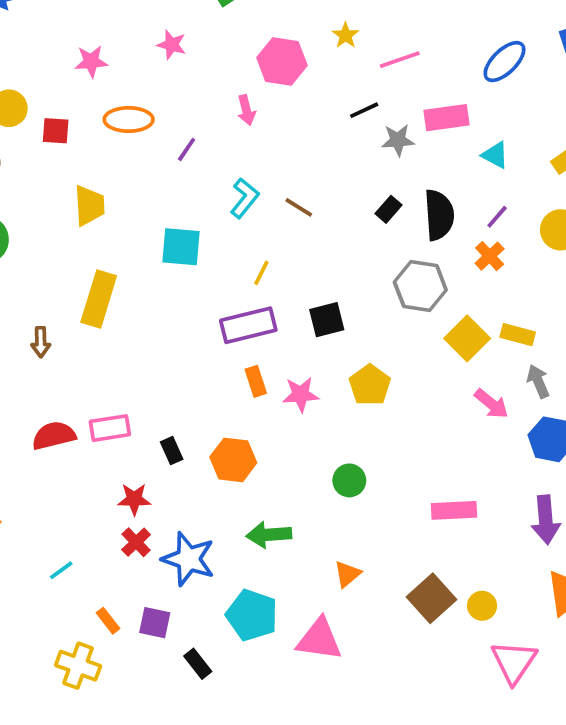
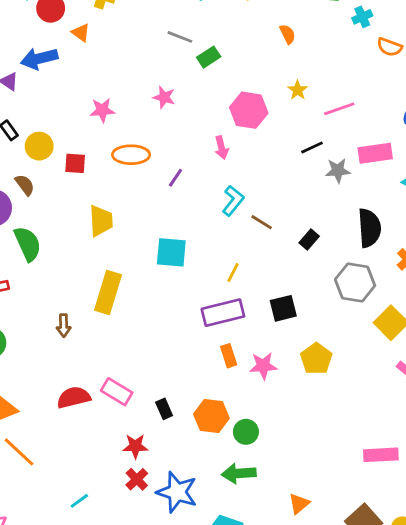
cyan L-shape: (245, 198) -> (233, 201), moved
black rectangle: (389, 209) -> (309, 239), moved
pink rectangle: (110, 428) -> (117, 392), turned 40
green circle: (349, 480) -> (246, 432), moved

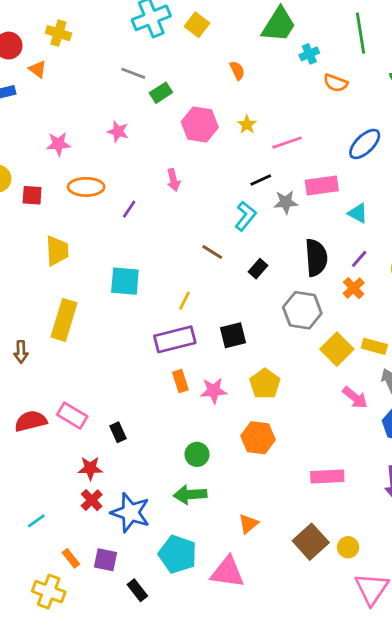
pink hexagon: (249, 110) -> (200, 125), moved
cyan L-shape: (233, 201) -> (246, 216), moved
orange hexagon: (211, 416) -> (258, 438), moved

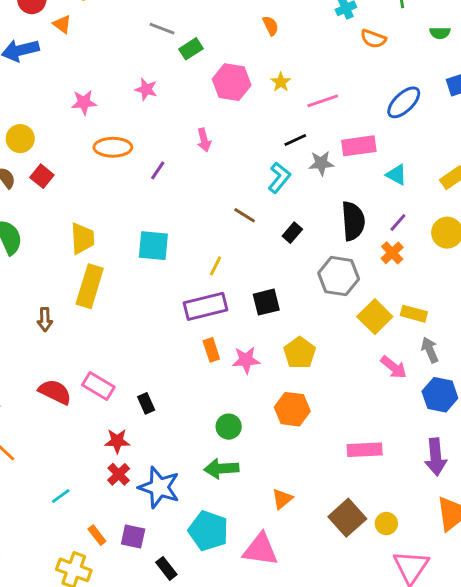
red square: (32, 195) -> (42, 176), moved, turned 35
yellow trapezoid: (57, 251) -> (82, 238), moved
red semicircle: (31, 421) -> (55, 392), turned 40

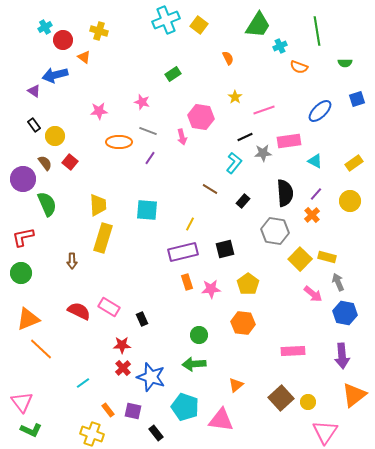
gray line: (162, 29) -> (148, 131), moved
pink hexagon: (232, 82) -> (201, 117), moved

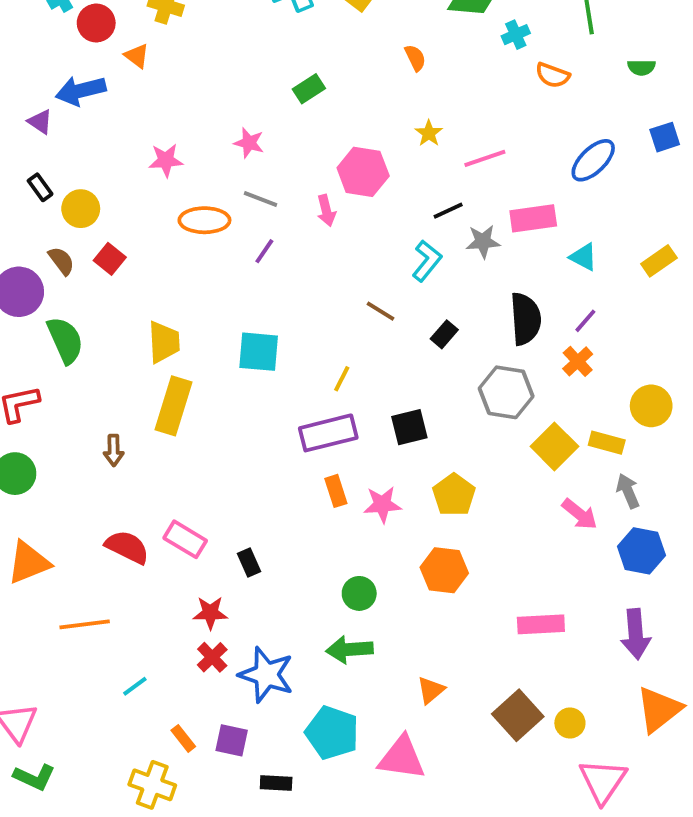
yellow circle: (350, 201) -> (651, 406), moved
orange line: (41, 349) -> (85, 624), moved, turned -50
black rectangle: (156, 433) -> (276, 783), turned -49

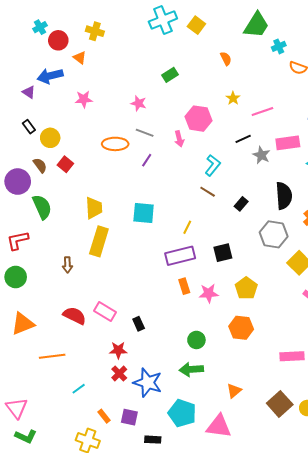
pink star: (166, 160) -> (84, 99), moved
gray star: (483, 242) -> (261, 155), turned 30
cyan L-shape: (427, 261) -> (213, 165), moved

